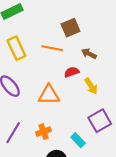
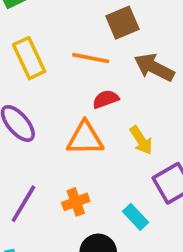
brown arrow: (89, 54) -> (154, 67), size x1.5
red semicircle: (72, 72) -> (106, 99), moved
yellow arrow: (91, 86) -> (141, 140), moved

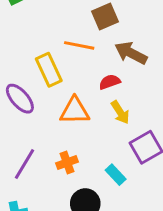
yellow rectangle: (29, 58) -> (49, 70), moved
red semicircle: (106, 99) -> (110, 82), moved

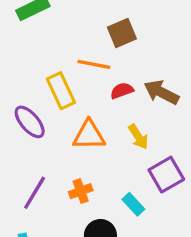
brown arrow: (131, 53) -> (161, 92), moved
red semicircle: (110, 82) -> (122, 91), moved

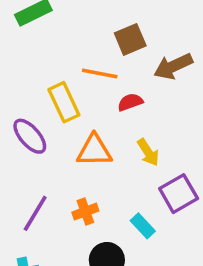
brown arrow: (161, 92) -> (173, 66), moved, turned -52

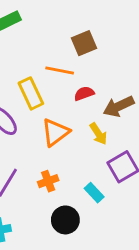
brown arrow: (173, 66) -> (119, 106), moved
orange triangle: (94, 151) -> (55, 132), turned -36

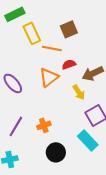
yellow rectangle: (31, 93) -> (32, 33), moved
orange triangle: (55, 132) -> (49, 77), moved
cyan rectangle: (94, 193) -> (88, 140), moved, size x1.5

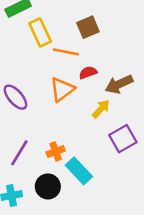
yellow arrow: (79, 92) -> (101, 109), turned -105
cyan rectangle: (88, 140) -> (79, 171), moved
black circle: (56, 152) -> (48, 186), moved

